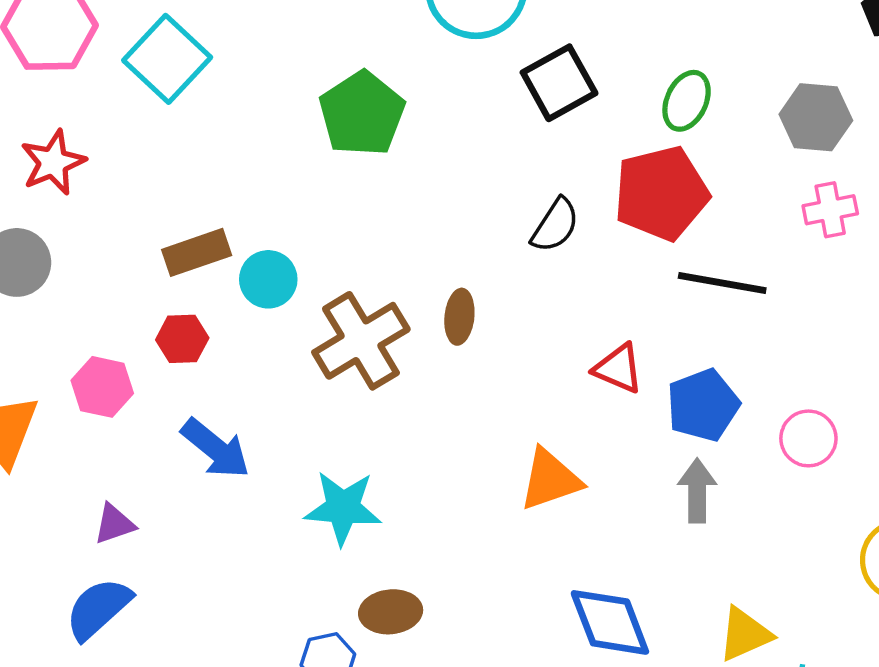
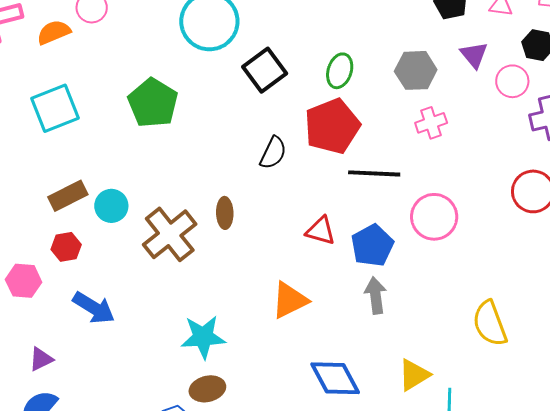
cyan square: (167, 59) -> (55, 108), moved, turned 33
pink circle: (808, 438) -> (434, 217), moved, size x1.4
cyan star: (343, 508) -> (203, 337), moved

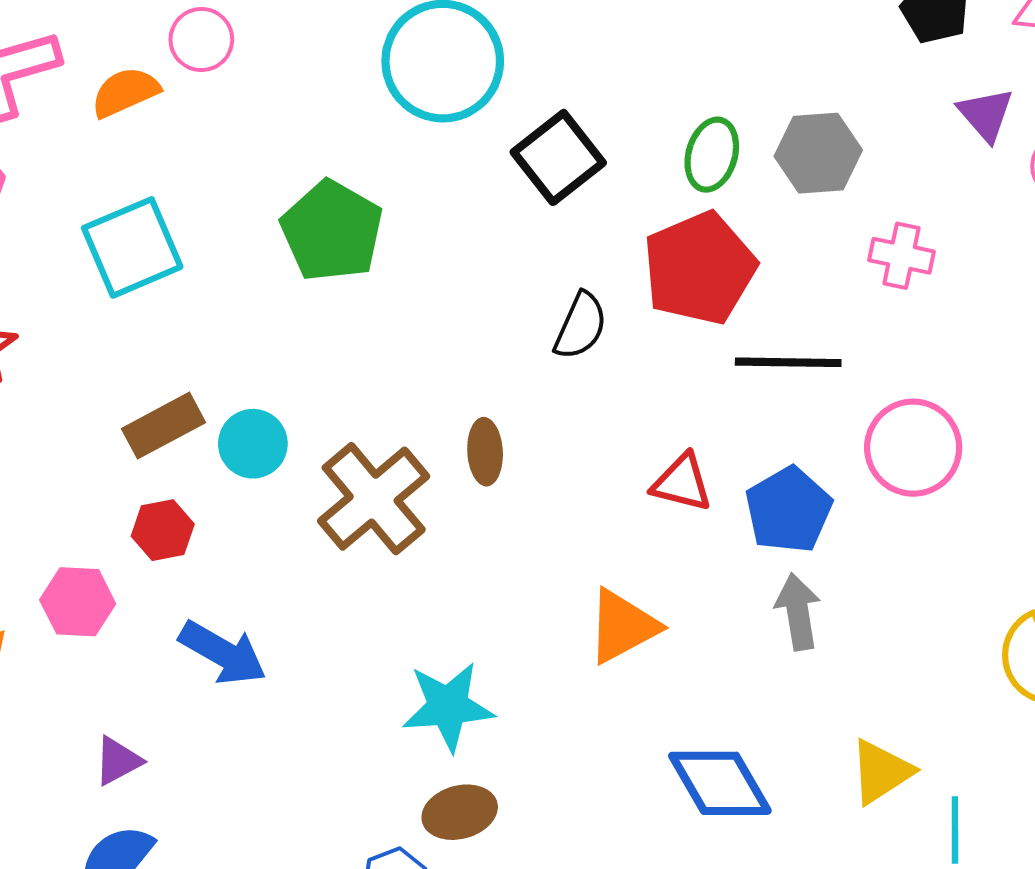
gray hexagon: (416, 70) -> (818, 153), moved
pink cross: (431, 123) -> (901, 256), turned 32

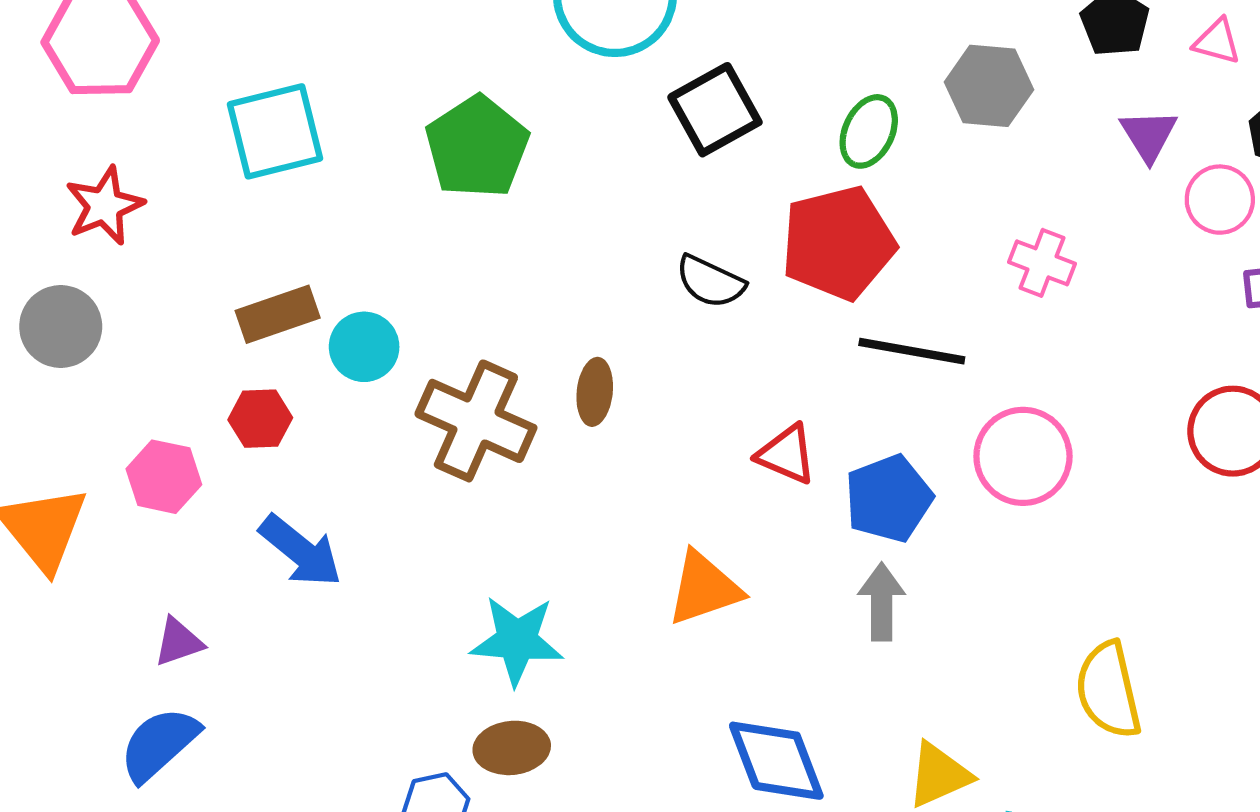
gray hexagon: (818, 153) -> (989, 86), moved
black semicircle: (581, 326) -> (710, 282), turned 82
brown cross: (374, 499) -> (476, 421), turned -35

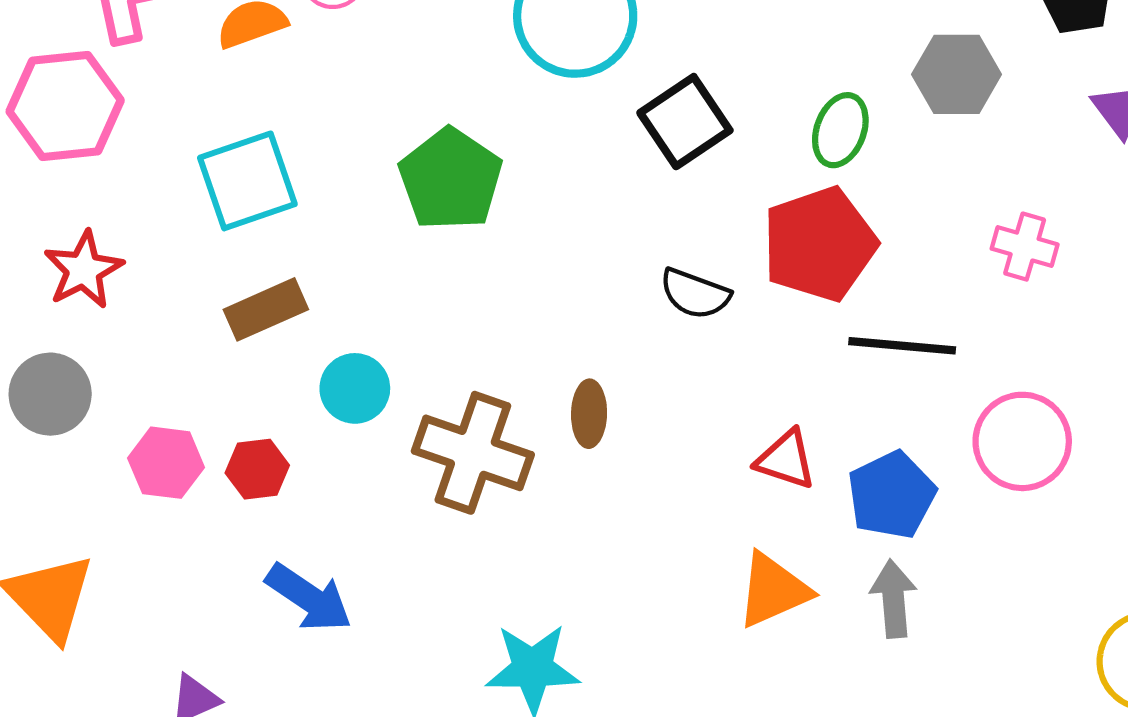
brown rectangle: (278, 314) -> (266, 309), moved
pink hexagon: (164, 477) -> (166, 463), moved
orange triangle: (704, 588) -> (773, 590), moved

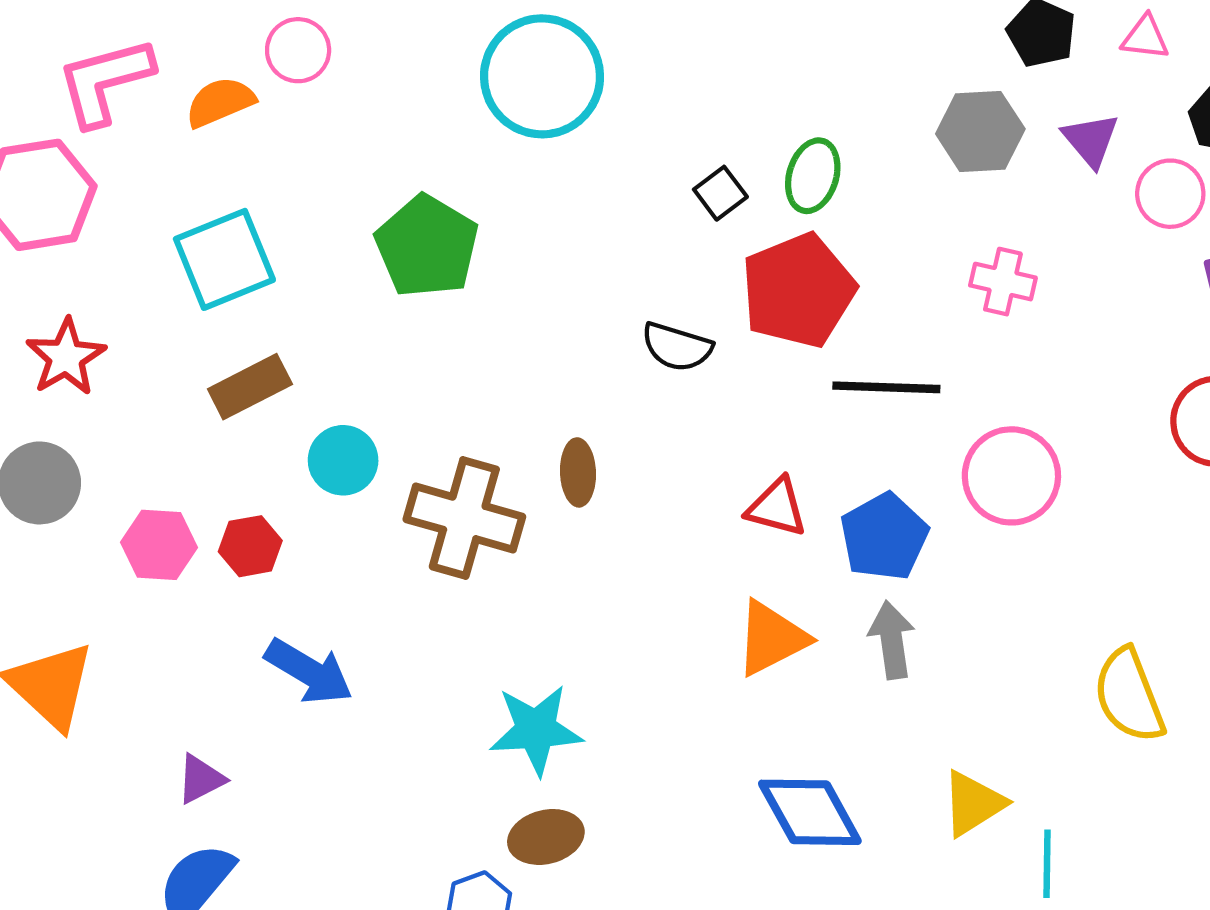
gray hexagon: (957, 74) -> (980, 131), moved
black square: (685, 122) -> (720, 193), moved, size x0.6

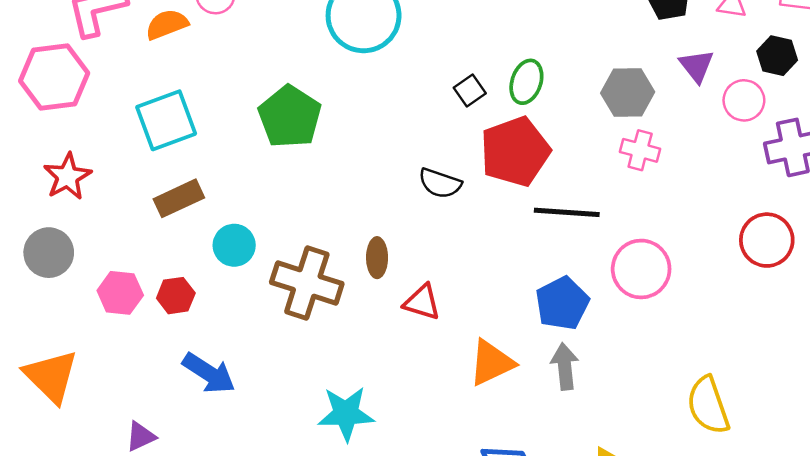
gray hexagon: (980, 131) -> (628, 93), moved
red triangle: (777, 507) -> (422, 302), moved

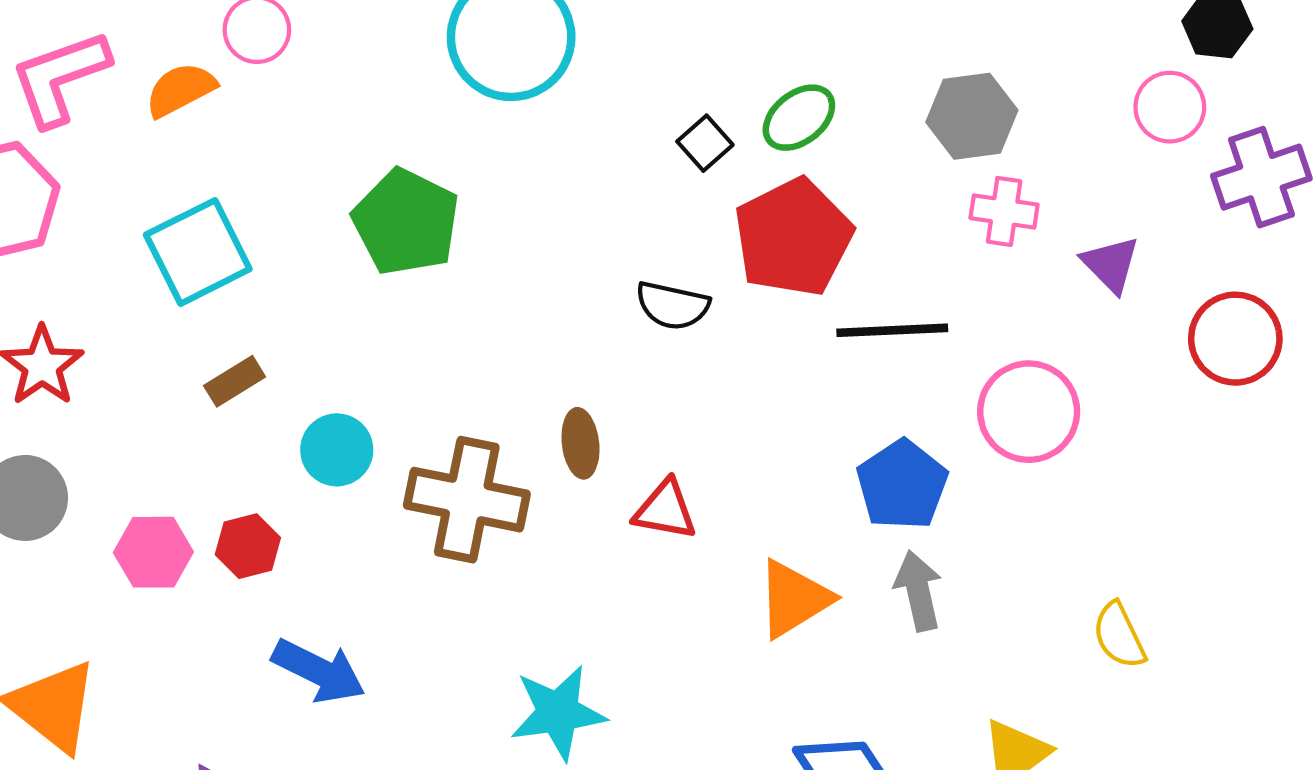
purple triangle: (697, 66) -> (1111, 264), moved
green ellipse: (526, 82) -> (799, 118), turned 39
brown rectangle: (179, 198) -> (235, 381), size x0.7
yellow semicircle: (708, 405) -> (1119, 636), moved, size x0.7

